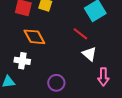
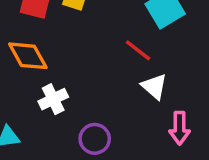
orange diamond: (34, 37) -> (28, 56), moved
white cross: (22, 61) -> (53, 99), moved, turned -35

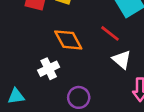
orange diamond: (28, 56) -> (68, 40), moved

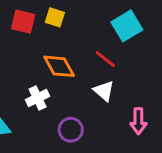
white triangle: (122, 60) -> (104, 91), moved

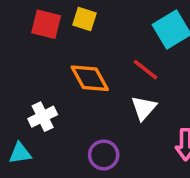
white triangle: (104, 91) -> (144, 108), turned 30
white cross: (38, 98) -> (43, 117), moved

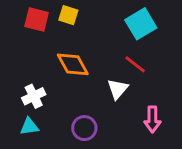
red line: (145, 70) -> (135, 64), moved
cyan triangle: (20, 153) -> (29, 127), moved

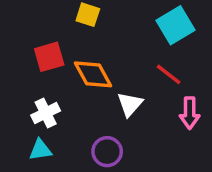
red square: (37, 19) -> (49, 57), moved, turned -30
white triangle: (118, 89) -> (130, 104), moved
pink arrow: (152, 119) -> (190, 113), moved

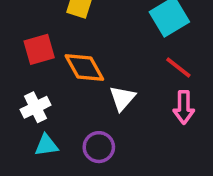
red line: (169, 74) -> (178, 67), moved
cyan triangle: (40, 150) -> (46, 145), moved

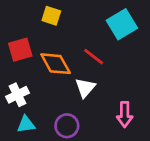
red line: (178, 67) -> (94, 57), moved
pink arrow: (184, 107) -> (125, 114), moved

